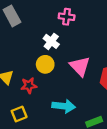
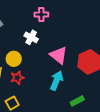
yellow circle: (45, 64) -> (14, 59), moved
cyan arrow: (64, 106) -> (57, 81), moved, turned -66

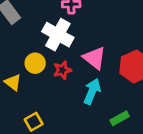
white cross: (31, 37) -> (58, 35), size x1.6
red star: (17, 78) -> (62, 70), moved

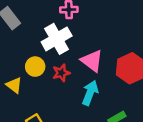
white cross: (58, 35) -> (57, 39), turned 32

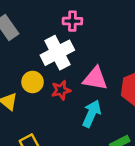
pink triangle: (92, 61) -> (95, 78), turned -30

